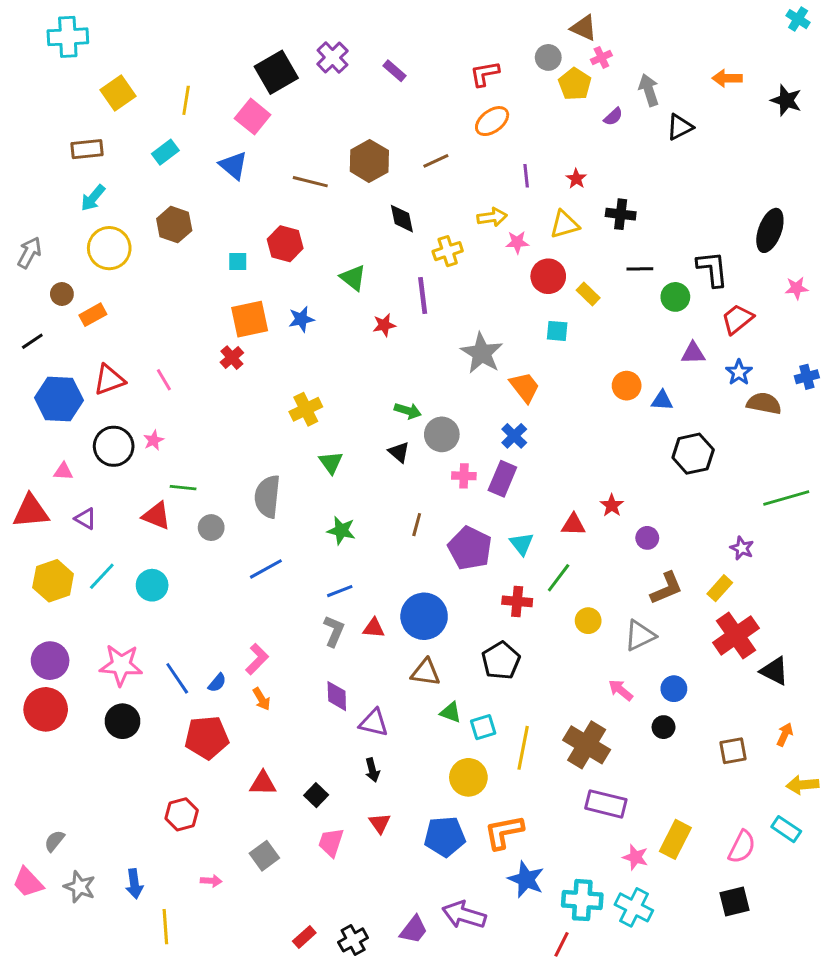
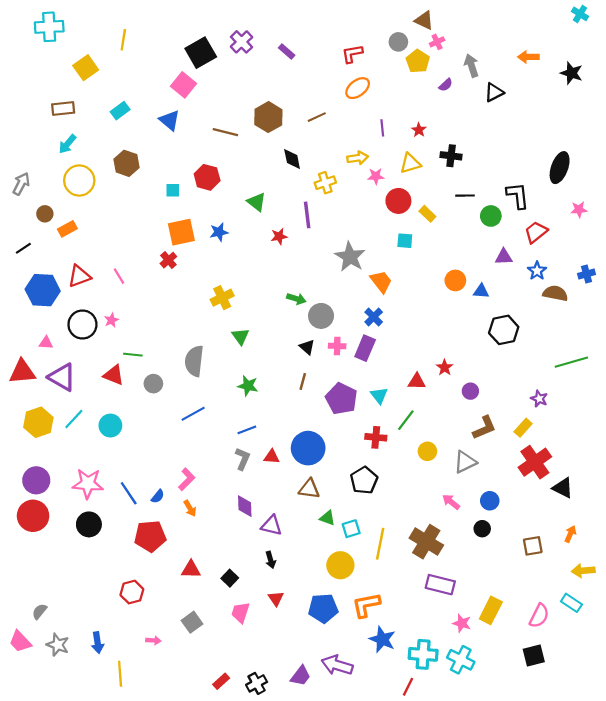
yellow line: (186, 100) -> (123, 40), moved
black triangle: (399, 452) -> (307, 347), moved
purple triangle: (86, 519) -> (62, 377), size x1.8

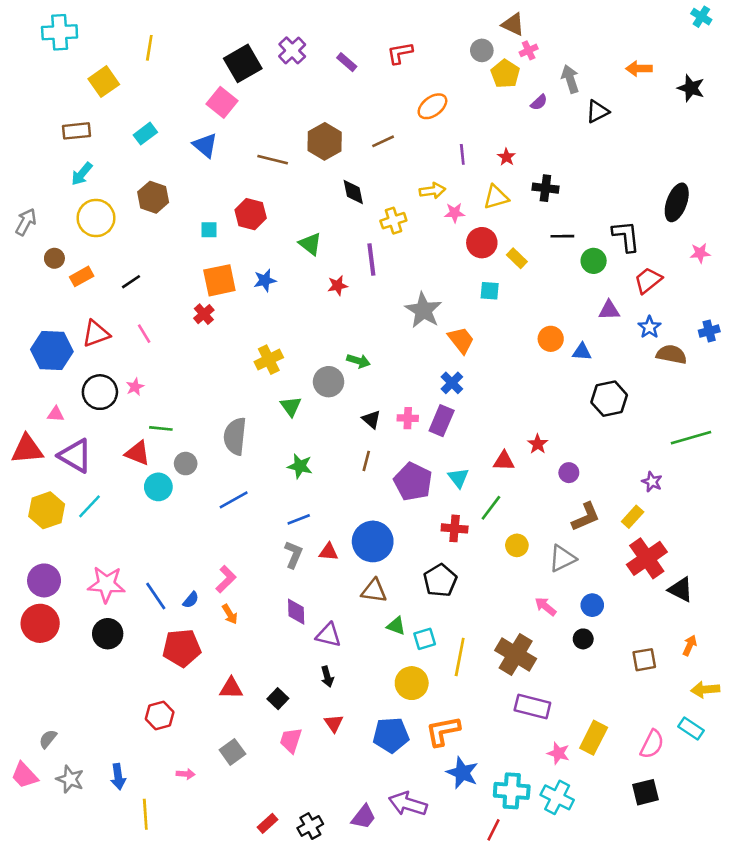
red L-shape: (352, 54) -> (400, 53), moved
black line: (23, 248) -> (131, 282), moved
gray circle: (321, 316) -> (329, 382), moved
cyan circle: (110, 426) -> (158, 487), moved

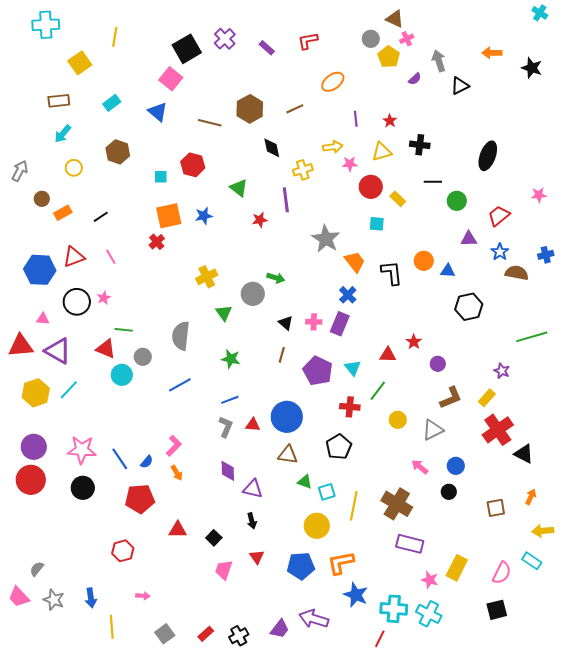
black ellipse: (677, 202) -> (488, 156), moved
yellow circle: (96, 218) -> (74, 168), size x0.6
black L-shape: (626, 236) -> (392, 273), moved
gray square: (232, 752) -> (165, 634), moved

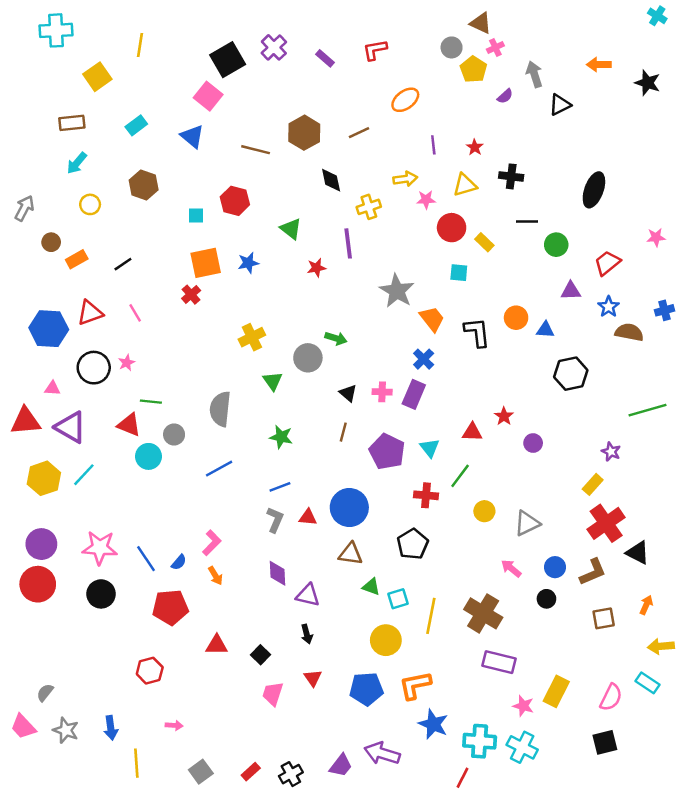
brown L-shape: (451, 398) -> (593, 572), moved

